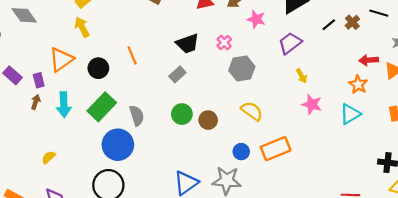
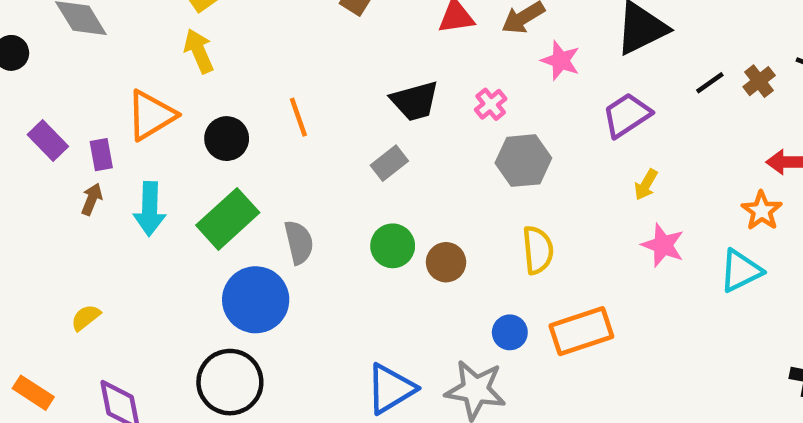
yellow arrow: (302, 76) -> (646, 185), turned 56
yellow semicircle: (252, 111) -> (538, 250), turned 45
yellow semicircle: (49, 157) -> (86, 317), moved

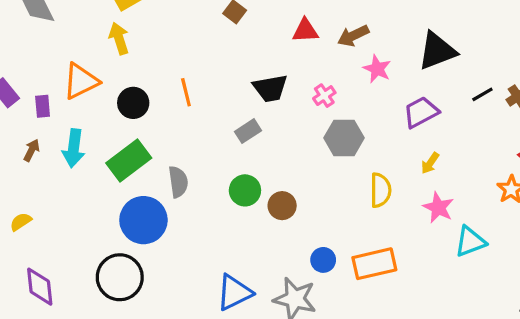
brown arrow: (92, 199) -> (31, 150), moved
yellow semicircle: (538, 250) -> (380, 190), moved
cyan triangle: (741, 271) -> (470, 242), moved

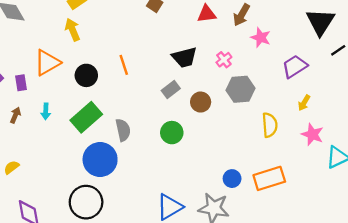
brown arrow: (353, 36) -> (242, 15), turned -30
black triangle: (437, 51) -> (320, 22), moved, turned -32
cyan arrow: (74, 148) -> (46, 111), size x0.6
brown circle: (282, 206) -> (201, 102), moved

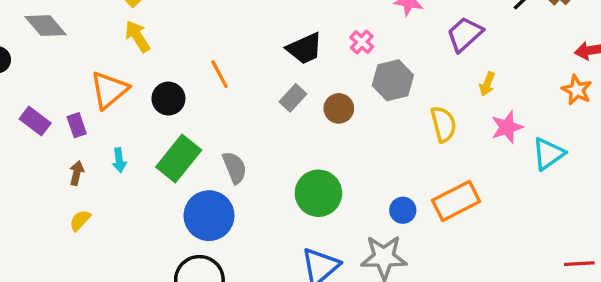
green circle: (172, 133) -> (318, 193), moved, size x1.4
pink star: (312, 134) -> (507, 127), turned -30
yellow semicircle: (11, 167) -> (80, 220), moved

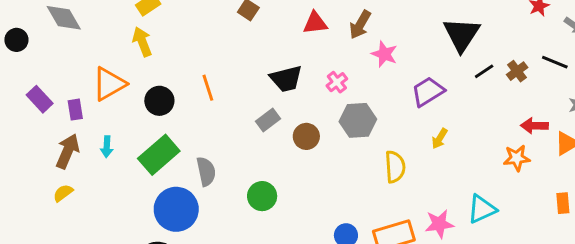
orange star: (577, 90) -> (517, 158), turned 30
pink star: (507, 127) -> (439, 224), moved
brown arrow: (77, 173) -> (68, 151), size x1.6
green circle: (318, 193) -> (262, 196), moved, size x0.7

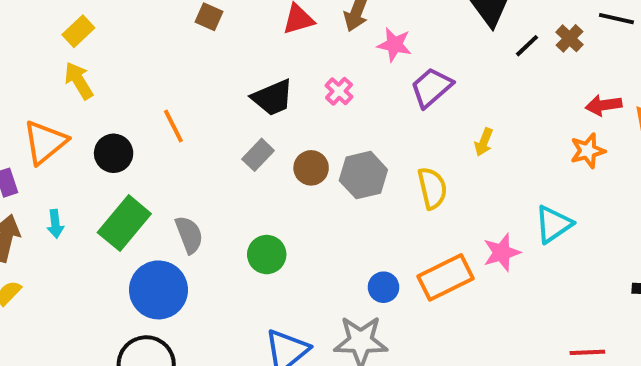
purple trapezoid: (428, 92) -> (431, 87), moved
gray hexagon: (358, 120) -> (363, 175), moved

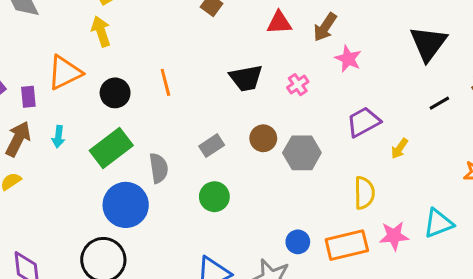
black line: (527, 46) -> (439, 103), moved
purple trapezoid: (431, 87) -> (364, 122), moved
gray rectangle: (258, 155) -> (212, 146), moved
yellow semicircle: (432, 188) -> (364, 193), moved

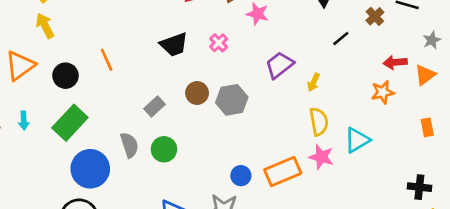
gray semicircle: (159, 168) -> (129, 145), moved
yellow semicircle: (364, 193) -> (319, 122), moved
pink star: (394, 236) -> (321, 157), turned 30

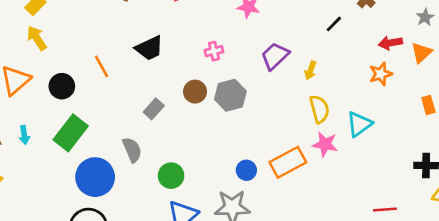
pink cross: (219, 43) -> (214, 51), moved, turned 36
black trapezoid: (174, 45) -> (149, 48), moved
green circle: (164, 149) -> (171, 176), moved

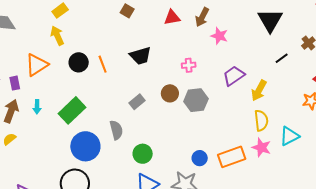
yellow arrow: (311, 70) -> (259, 90), size x1.5
black circle: (62, 86) -> (79, 62), moved

